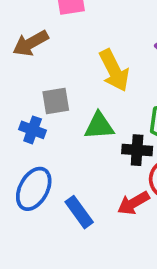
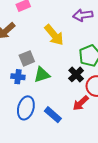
green triangle: (99, 126) -> (42, 75), moved
black cross: (137, 150) -> (76, 74), turned -35

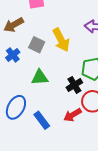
gray square: (27, 58) -> (37, 45), moved, turned 35
blue cross: (18, 77) -> (13, 55), moved, turned 32

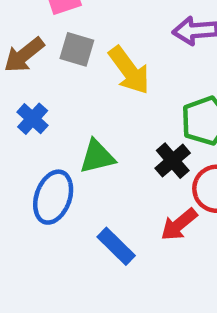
gray square: (37, 45) -> (77, 49), moved
blue ellipse: (16, 107) -> (53, 197), moved

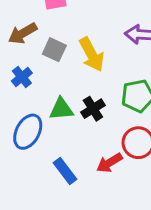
gray square: (77, 49) -> (54, 50), moved
black cross: (173, 161) -> (93, 109), moved

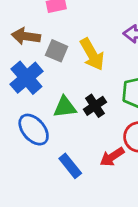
brown arrow: (23, 33) -> (26, 36), turned 40
blue cross: (22, 77) -> (26, 78), size x1.6
blue ellipse: (28, 132) -> (34, 130), turned -68

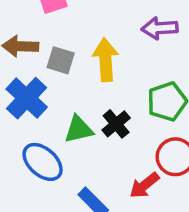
yellow arrow: (92, 54) -> (106, 60), turned -148

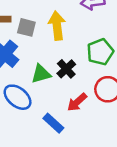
red arrow: (144, 185) -> (77, 102), moved

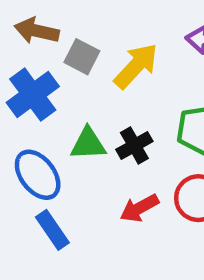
yellow arrow: (57, 26) -> (136, 66), turned 36
blue rectangle: (53, 123) -> (52, 230), moved

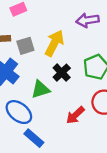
gray square: (82, 57) -> (25, 46), turned -30
black cross: (134, 145) -> (62, 73), moved

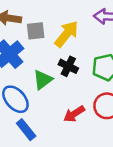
black cross: (62, 73) -> (68, 66), turned -30
green triangle: (40, 89) -> (43, 80), turned -30

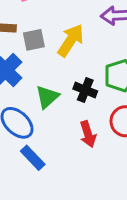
black cross: (68, 66) -> (85, 90), moved
red arrow: (74, 114) -> (88, 134), turned -70

